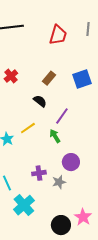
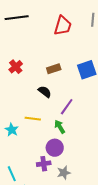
brown rectangle: (49, 78) -> (54, 69), turned 32
yellow line: (28, 128) -> (33, 119), turned 42
purple circle: (71, 162) -> (55, 148), moved

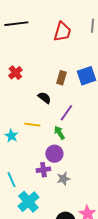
brown rectangle: (54, 69) -> (61, 78), moved, turned -56

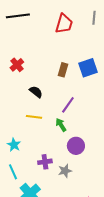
black semicircle: (44, 98) -> (36, 92), moved
cyan star: (11, 136) -> (14, 145), moved
purple circle: (54, 154) -> (76, 146), moved

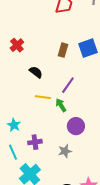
yellow line: (34, 117) -> (43, 97), moved
purple cross: (45, 162) -> (35, 142), moved

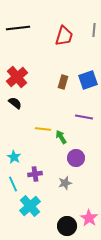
red cross: (17, 45) -> (17, 77), size x1.5
black semicircle: (36, 72) -> (15, 103), moved
purple line: (68, 85) -> (84, 117), moved, turned 66

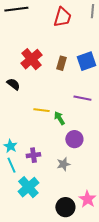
red cross: (17, 77) -> (31, 59), moved
cyan star: (14, 157) -> (10, 146), moved

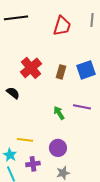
yellow line: (41, 110) -> (25, 140), moved
green arrow: (59, 118) -> (59, 113), moved
purple circle: (74, 139) -> (58, 148), moved

